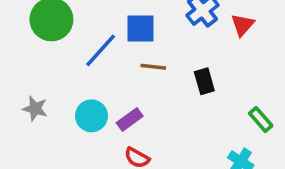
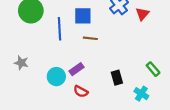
blue line: (101, 50) -> (60, 29), turned -45
black rectangle: (204, 81) -> (117, 78), moved
cyan circle: (91, 116) -> (56, 77), moved

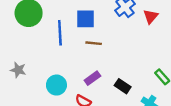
purple rectangle: (77, 69) -> (92, 78), moved
black rectangle: (117, 78) -> (123, 86), turned -40

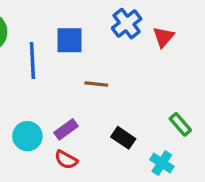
brown line: (94, 43) -> (96, 84), moved
purple rectangle: (92, 78) -> (66, 129), moved

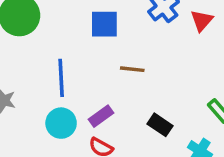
blue line: (32, 60) -> (61, 78), moved

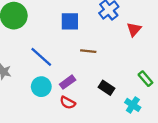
red triangle: (202, 21) -> (134, 29), moved
blue line: (61, 78) -> (41, 57), turned -45

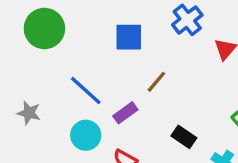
brown line: (88, 51) -> (156, 82), turned -56
purple rectangle: (68, 82) -> (125, 113), moved

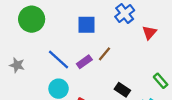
gray star: (29, 113) -> (17, 65), moved
purple rectangle: (125, 113) -> (84, 62), moved

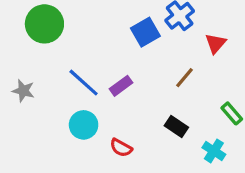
blue square: (87, 25) -> (145, 32), moved, turned -30
brown line: (104, 54) -> (185, 78), moved

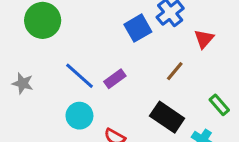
black rectangle: (176, 127) -> (167, 117), size x1.5

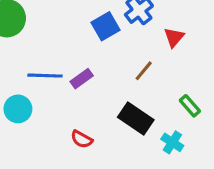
blue line: (79, 76) -> (45, 76), turned -40
cyan circle: (79, 116) -> (18, 109), moved

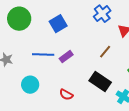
blue square: (105, 26) -> (58, 24), moved
cyan circle: (18, 109) -> (30, 85), moved

